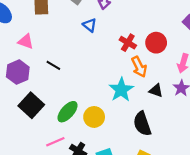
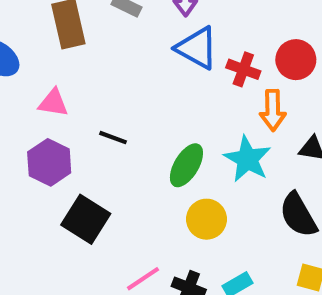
blue triangle: (90, 25) -> (197, 48), moved, size x1.6
orange arrow: (139, 67) -> (273, 110), turned 36
green ellipse: (68, 112) -> (186, 165), moved

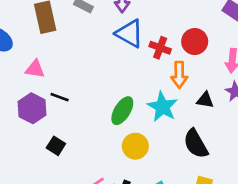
black line: (113, 138) -> (60, 97), moved
black square: (86, 219) -> (56, 146), size x0.6

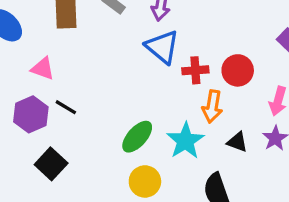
red cross: (160, 48) -> (195, 70), turned -35
black square: (56, 146) -> (51, 164), size x1.4

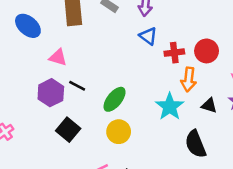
blue triangle: (162, 47) -> (148, 36), size x0.7
green ellipse: (137, 137) -> (115, 99), moved
yellow circle: (145, 181) -> (119, 132), moved

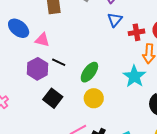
blue ellipse: (28, 26) -> (19, 28), moved
blue triangle: (148, 36) -> (115, 20), turned 35

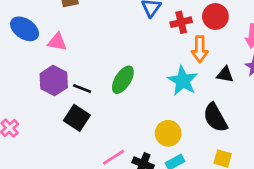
black line: (59, 62) -> (82, 88), moved
yellow circle: (94, 98) -> (168, 133), moved

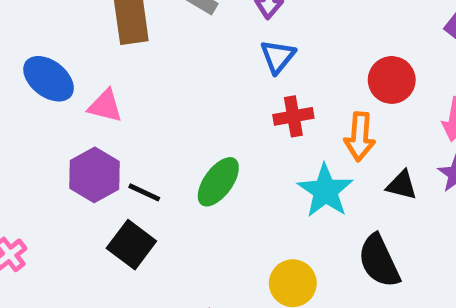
red cross: (181, 22) -> (293, 116), moved

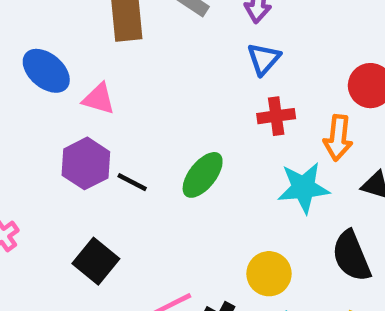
cyan star: (325, 191) -> (303, 188), turned 30
black square: (131, 245) -> (96, 261), moved

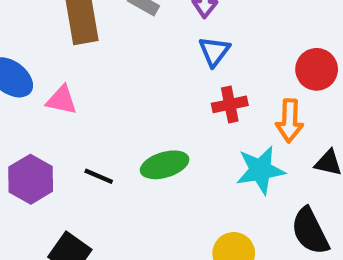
purple hexagon: (86, 163) -> (31, 179), moved
green ellipse: (203, 175) -> (165, 165), turned 39

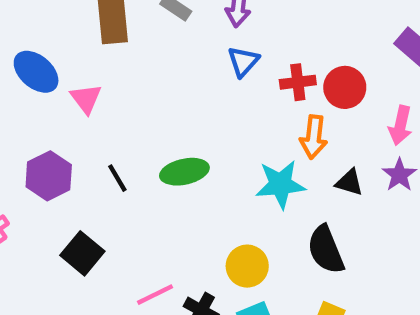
pink triangle: (62, 100) -> (86, 99), turned 36
red cross: (230, 104) -> (298, 82), moved
black line: (99, 176) -> (117, 178), turned 32

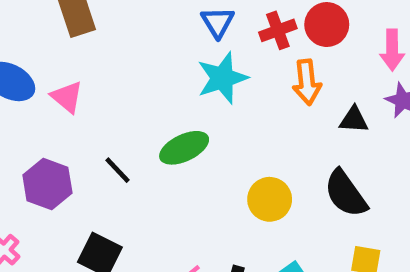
cyan star: (280, 184) -> (222, 78), moved
yellow circle: (247, 266) -> (270, 199), moved

